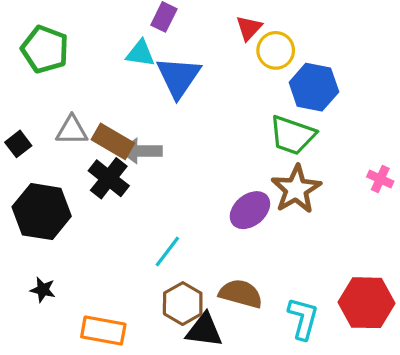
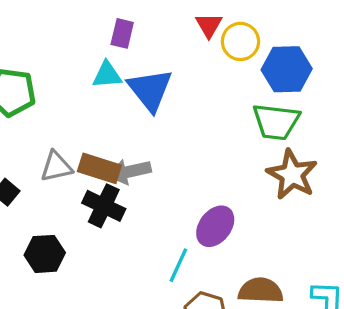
purple ellipse: (250, 210) -> (215, 226), moved
black hexagon: (42, 212) -> (45, 254), size x0.7

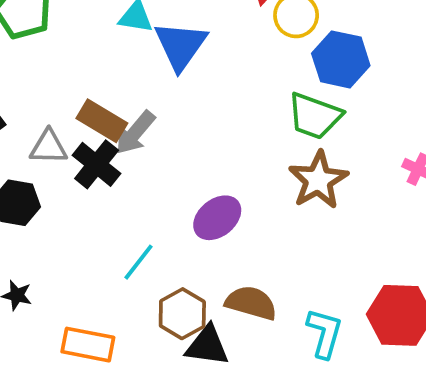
gray triangle: (56, 167) -> (49, 147), moved
gray arrow: (130, 172) -> (135, 132), turned -51
cyan line: (178, 265) -> (139, 262), moved

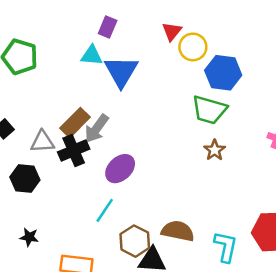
brown rectangle: (102, 121) -> (75, 123), turned -72
black cross: (97, 164) -> (74, 151), turned 32
brown star: (318, 180) -> (215, 150), size x0.6
purple ellipse: (217, 218) -> (120, 169), moved

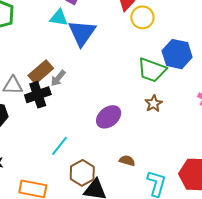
blue hexagon: (223, 73) -> (177, 54), moved
gray arrow: (97, 129) -> (58, 78), size x0.7
purple ellipse: (120, 169) -> (109, 117), moved
brown semicircle: (178, 231) -> (127, 161), moved, size x0.6

